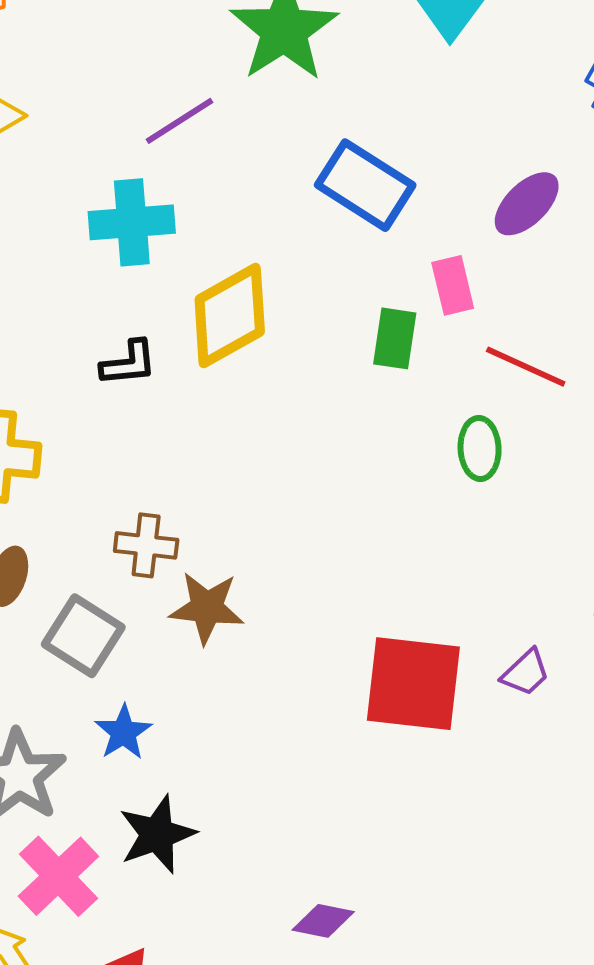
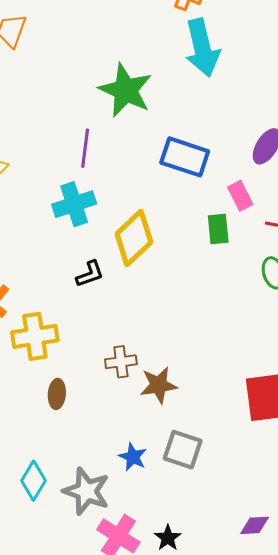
purple line: (179, 121) -> (85, 148), turned -36
gray square: (83, 636) -> (183, 450), moved
black star: (157, 834) -> (168, 538), moved, size x0.7

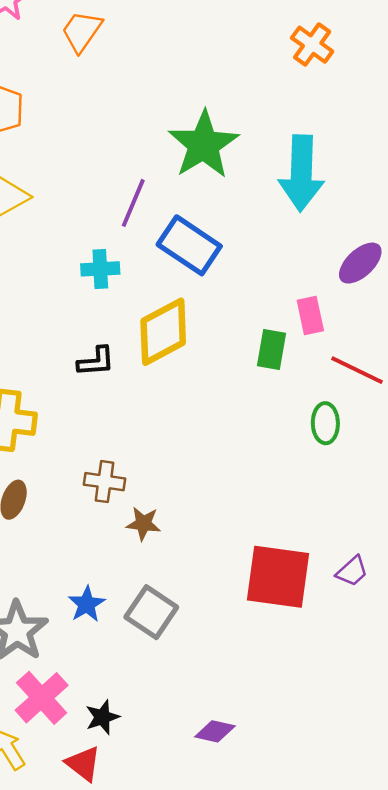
cyan arrow: (202, 48) -> (301, 173), moved
blue rectangle: (185, 157) -> (189, 245), moved
cyan cross: (74, 204) -> (100, 269), size x0.7
brown star: (159, 385) -> (143, 524), size x0.7

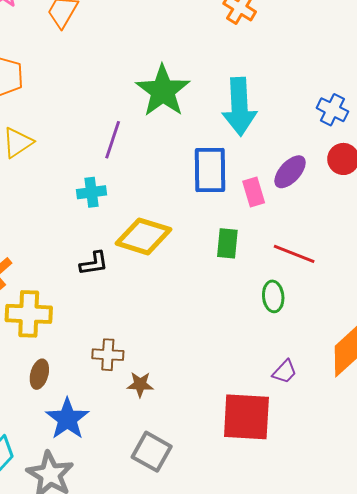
blue rectangle: (189, 245) -> (210, 170), moved, turned 60
pink rectangle: (310, 316) -> (254, 192), moved
yellow diamond: (163, 332) -> (144, 236), turned 50
purple trapezoid: (352, 571) -> (284, 372), moved
blue star: (87, 604) -> (67, 419), moved, size x1.5

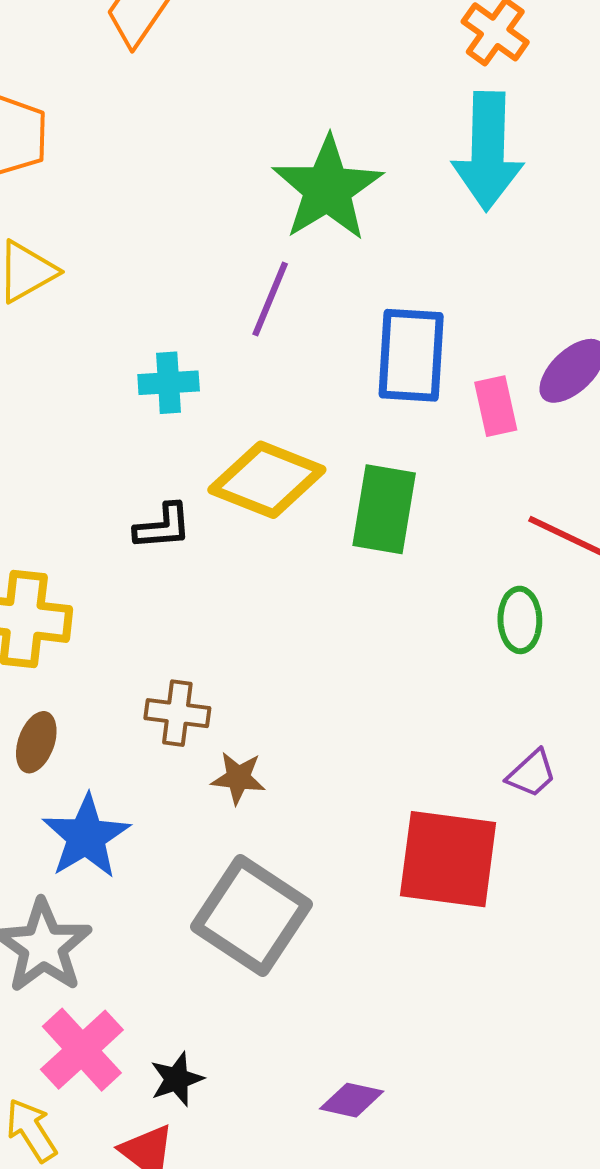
cyan arrow: (239, 107) -> (488, 151), moved
purple line: (113, 140) -> (270, 299), moved
green rectangle: (227, 243) -> (384, 509), moved, size x1.4
gray square: (152, 452) -> (251, 915), size x1.4

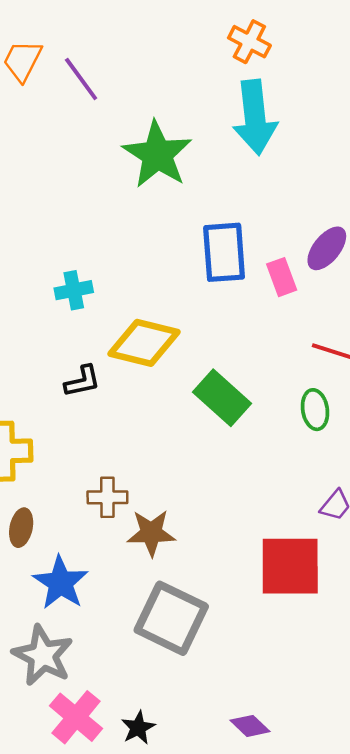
purple line: (270, 299) -> (81, 79), moved, turned -51
green rectangle: (384, 509) -> (222, 398), moved, turned -50
brown star: (238, 778) -> (151, 533), size x1.4
purple diamond: (352, 1100) -> (250, 726), turned 39

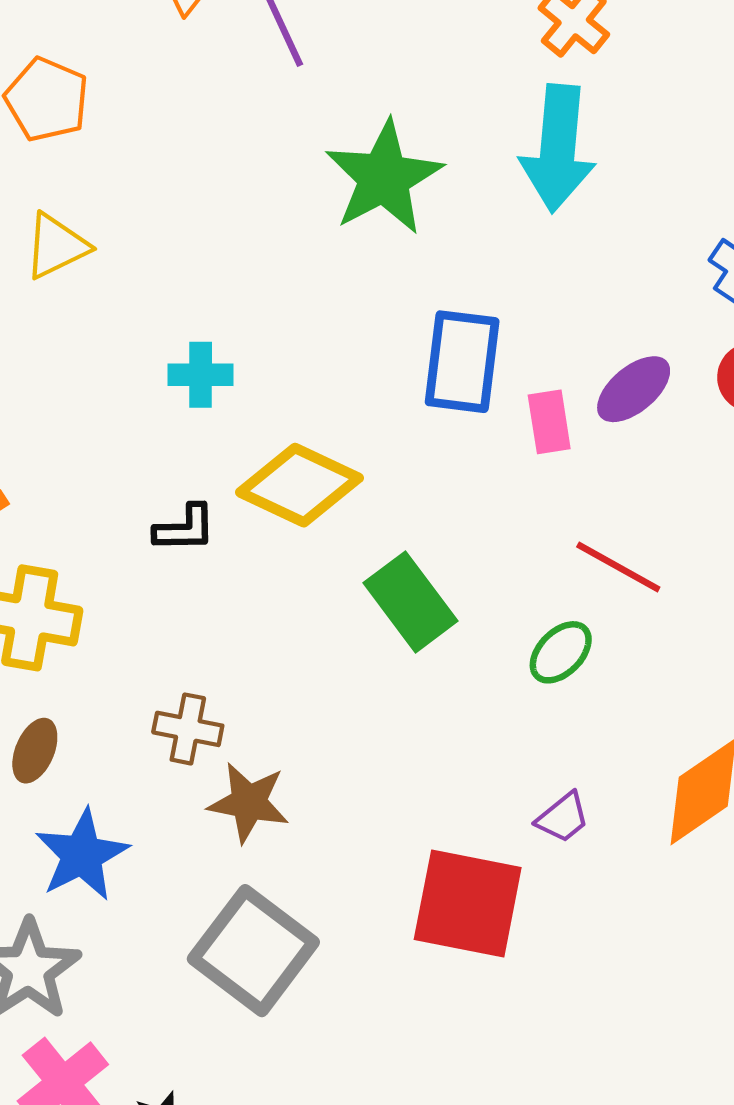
green ellipse: (315, 410) -> (561, 652), turned 42

